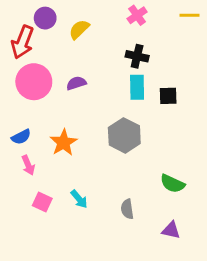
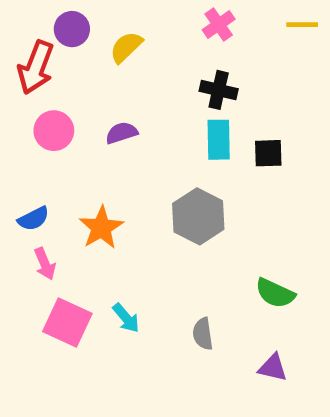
pink circle: (34, 82) -> (54, 131), size x0.7
pink square: (42, 202) -> (67, 322), size x1.5

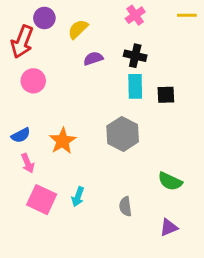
purple semicircle: (122, 133) -> (93, 58), moved
cyan arrow: (126, 318) -> (78, 197), turned 60
purple triangle: (273, 368) -> (169, 227), turned -36

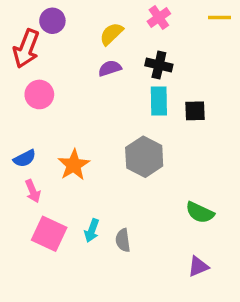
yellow semicircle: (78, 29) -> (111, 34), moved
gray semicircle: (125, 206) -> (123, 240), moved

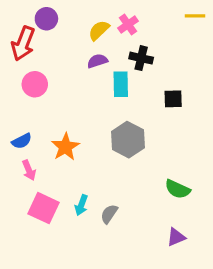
pink cross: (159, 17) -> (128, 25), moved
cyan rectangle: (159, 101) -> (121, 84), moved
gray semicircle: (123, 240) -> (109, 214), turned 42

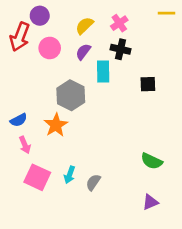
pink cross: (128, 25) -> (119, 23), moved
purple semicircle: (97, 61) -> (83, 52), turned -35
pink circle: (35, 84) -> (50, 48), moved
gray hexagon: (128, 140) -> (71, 95), moved

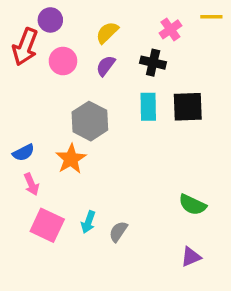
pink cross: (119, 23) -> (170, 29), moved
cyan rectangle: (103, 72) -> (148, 107), moved
black square: (148, 84) -> (188, 107), size x1.5

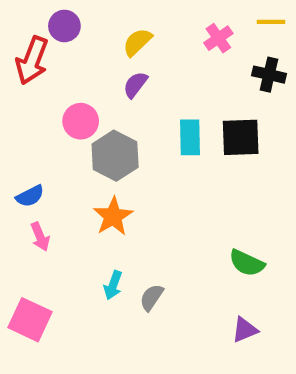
pink circle: (63, 61) -> (81, 121), moved
black cross: (153, 63) -> (269, 75), moved
orange star: (71, 159) -> (113, 216), moved
pink square: (47, 225) -> (30, 320), moved

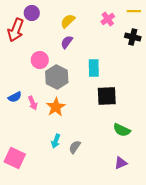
black square: (241, 137) -> (107, 96), moved
pink arrow: (40, 237) -> (33, 103), moved

